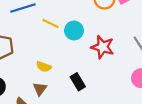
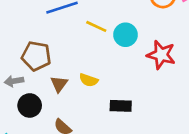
black rectangle: (78, 82) -> (121, 106), moved, turned -56
brown triangle: (40, 89) -> (59, 84), moved

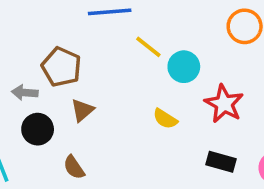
yellow semicircle: (89, 80) -> (165, 119), moved
black rectangle: (121, 106) -> (221, 162), moved

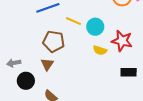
brown pentagon: (61, 67) -> (54, 41), moved
yellow semicircle: (165, 119) -> (100, 50), moved

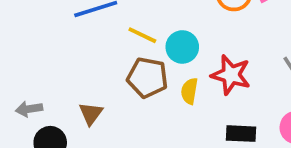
brown pentagon: (54, 41) -> (147, 78), moved
yellow semicircle: (100, 50) -> (189, 91), turned 80

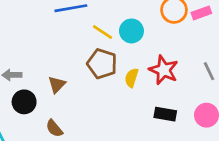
cyan circle: (182, 47) -> (131, 31), moved

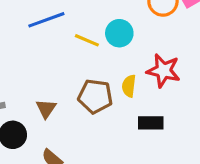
brown pentagon: (102, 64) -> (95, 96), moved
black rectangle: (165, 114) -> (151, 123), moved

